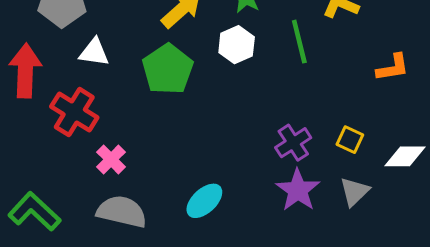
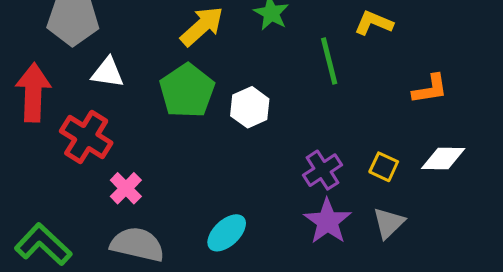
white hexagon: (237, 45) -> (250, 107), moved
white diamond: (405, 156) -> (443, 159), moved

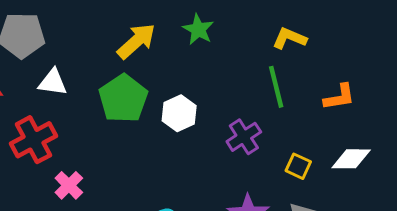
green line: (329, 61) -> (276, 87), moved
red cross: (86, 137) -> (34, 140), turned 30
purple cross: (323, 170) -> (244, 137), moved

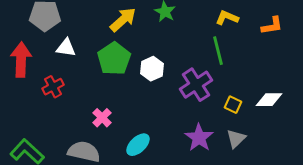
orange L-shape: (339, 97) -> (272, 26), moved
purple cross: (244, 137) -> (196, 85), size x1.4
red cross: (34, 140) -> (53, 87), size x0.7
pink cross: (69, 185) -> (102, 118), moved

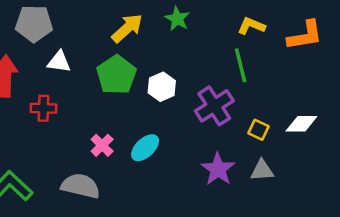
orange L-shape: (272, 26) -> (305, 35), size x1.4
red cross: (53, 87) -> (44, 108), turned 30
gray triangle: (236, 139) -> (262, 170), turned 40
cyan ellipse: (138, 145) -> (145, 148), moved

